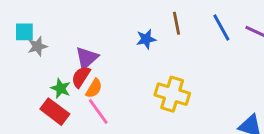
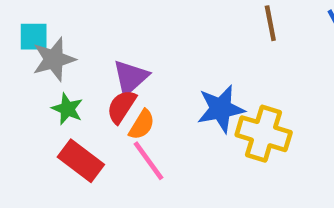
blue star: (146, 39) -> (221, 109), moved, size x1.5
gray star: (37, 46) -> (54, 59), size x1.4
green star: (61, 88) -> (67, 109), moved

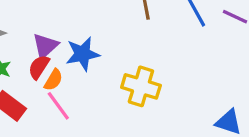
blue star: (221, 109) -> (83, 54), moved

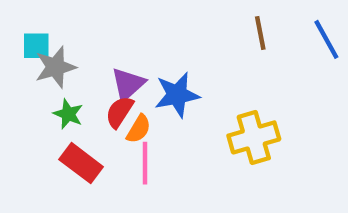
yellow cross: (141, 86) -> (254, 137), turned -33
pink line: (58, 106) -> (145, 163), turned 36

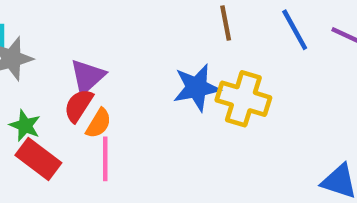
blue star: (177, 95) -> (197, 88), moved
green star: (68, 114) -> (25, 126), moved
yellow cross: (254, 137) -> (243, 99), moved, turned 33

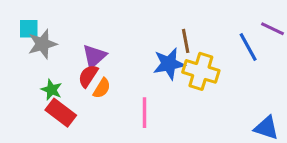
brown line: (226, 23) -> (186, 41), moved
blue line: (295, 30) -> (248, 47), moved
pink line: (105, 159) -> (145, 113), moved

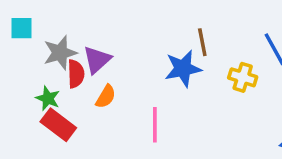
gray star: (42, 44) -> (60, 53), moved
yellow cross: (201, 71) -> (243, 77), moved, size x0.7
red semicircle: (88, 76) -> (76, 74), moved, turned 145

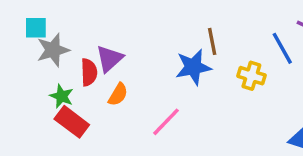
gray star: (60, 53) -> (53, 50), moved
pink line: (155, 125) -> (166, 122), turned 44

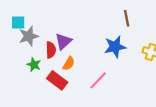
brown line: (212, 41) -> (127, 18), moved
red rectangle: (72, 122) -> (57, 80), moved

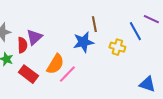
brown line: (127, 18) -> (94, 24), moved
orange semicircle: (69, 64) -> (55, 64), moved, size x1.5

